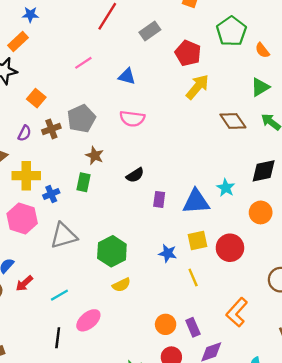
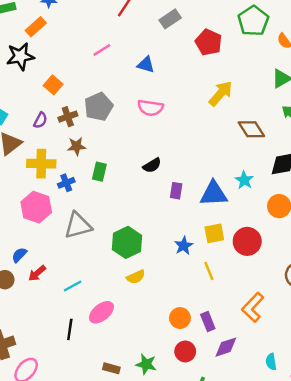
yellow arrow: (197, 87) -> (221, 93), moved
brown diamond: (233, 121) -> (251, 129), moved
brown star: (95, 156) -> (77, 146), moved, turned -30
blue star: (168, 253) -> (184, 246), turned 30

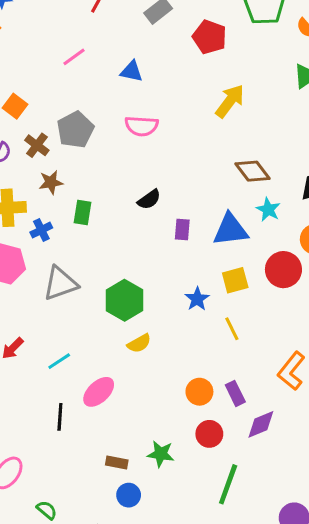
brown cross: (68, 117) -> (37, 145), turned -30
brown diamond: (251, 129) -> (253, 171), moved
red circle: (247, 241) -> (283, 270), moved

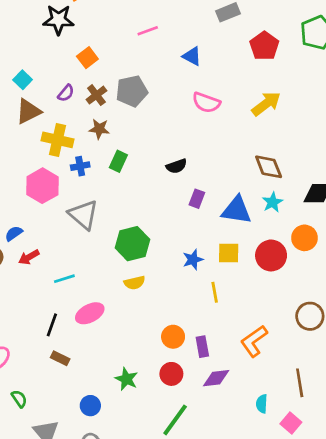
pink semicircle: (142, 126) -> (206, 103), moved
gray triangle: (60, 283) -> (83, 215), turned 44
brown rectangle: (117, 462) -> (60, 358), moved

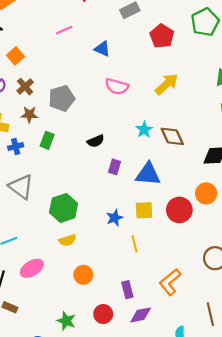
gray pentagon: (132, 91) -> (62, 98), moved
cyan star: (273, 202) -> (144, 130), moved
orange circle: (173, 337) -> (83, 275), moved

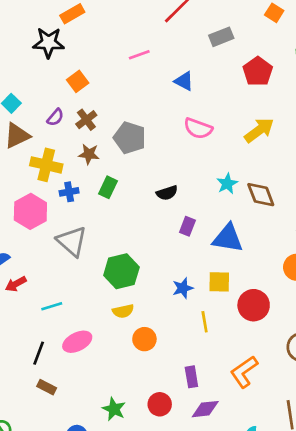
gray pentagon: (62, 98) -> (130, 138), turned 30
red circle: (179, 210) -> (254, 305), moved
orange circle: (83, 275) -> (144, 339), moved

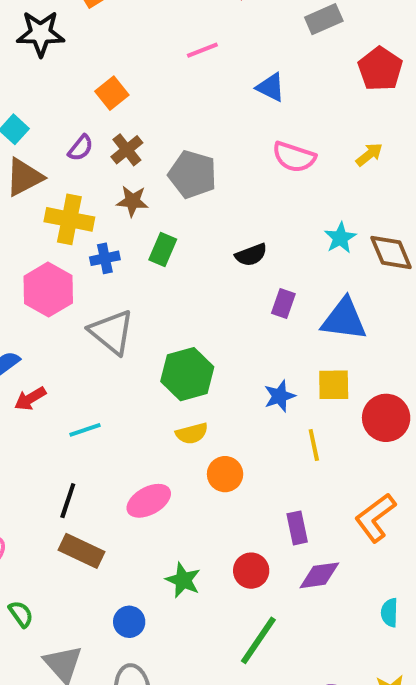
black star: (49, 43) -> (41, 33), moved
yellow arrow: (259, 130) -> (369, 155), moved, size x0.6
pink ellipse: (77, 342) -> (149, 501), moved
brown rectangle: (47, 387) -> (82, 551), size x1.5

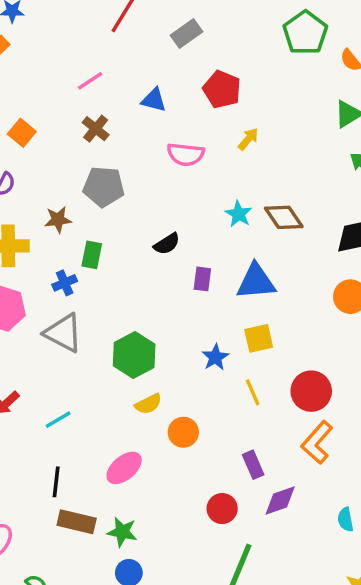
red pentagon: (380, 69) -> (222, 89), moved
brown cross: (127, 150) -> (96, 129), moved
blue cross: (105, 258) -> (65, 283), moved
red circle: (386, 418) -> (311, 391), moved
green star: (183, 580) -> (122, 532), moved

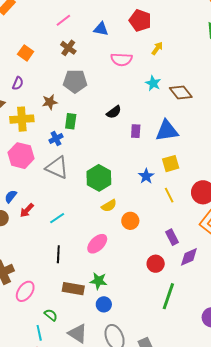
cyan star: (239, 214) -> (153, 83), moved
brown rectangle: (77, 522) -> (73, 289), moved

